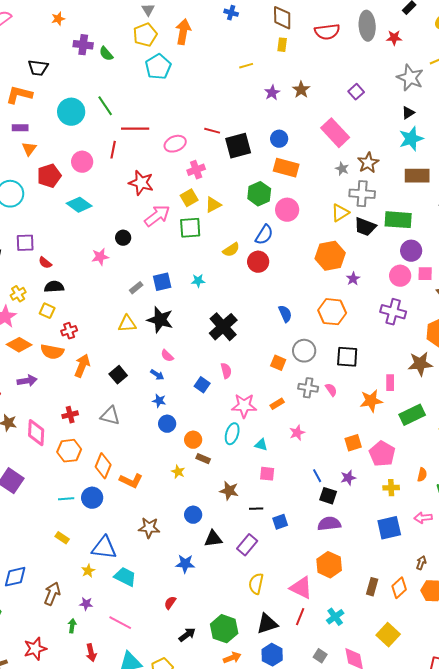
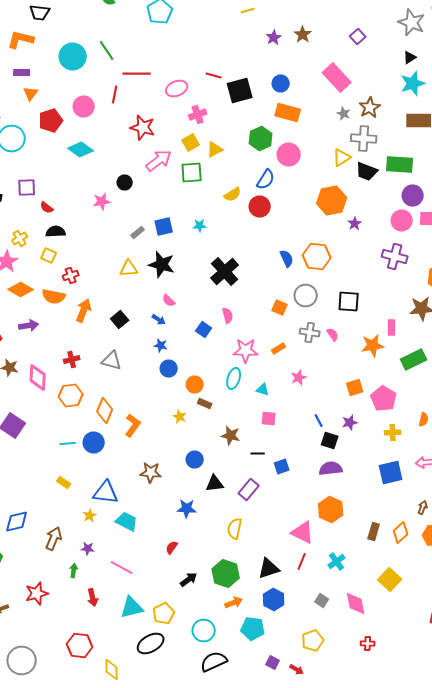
orange hexagon: (332, 312) -> (317, 256), moved
orange L-shape: (131, 481) -> (133, 426), turned -80
yellow semicircle: (256, 584) -> (235, 528), moved

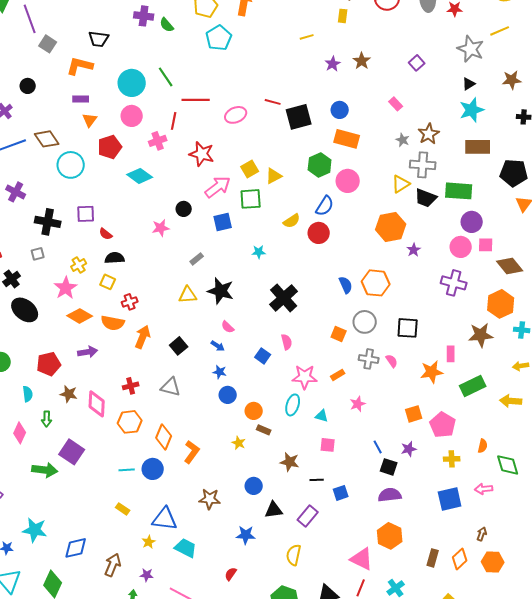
pink rectangle: (337, 78) -> (396, 104), size x0.5
pink circle: (84, 106) -> (132, 116), moved
pink cross: (198, 114) -> (158, 141), moved
blue square: (164, 226) -> (223, 222), moved

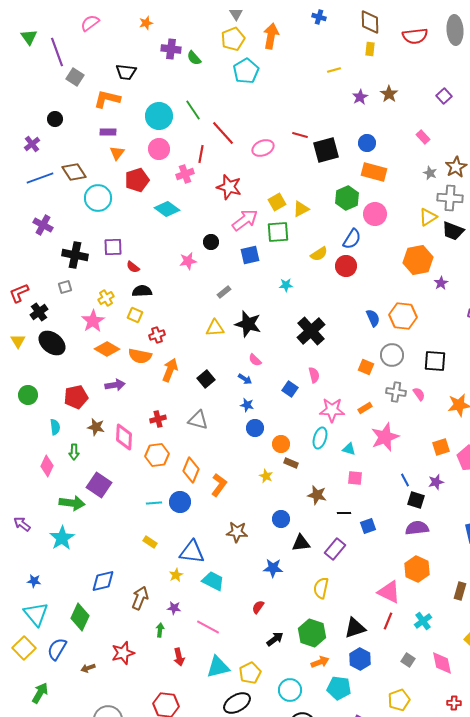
red line: (196, 100) -> (223, 133), turned 48
pink star: (358, 404) -> (385, 437), size x1.8
cyan star: (35, 530) -> (62, 538), moved, turned 30

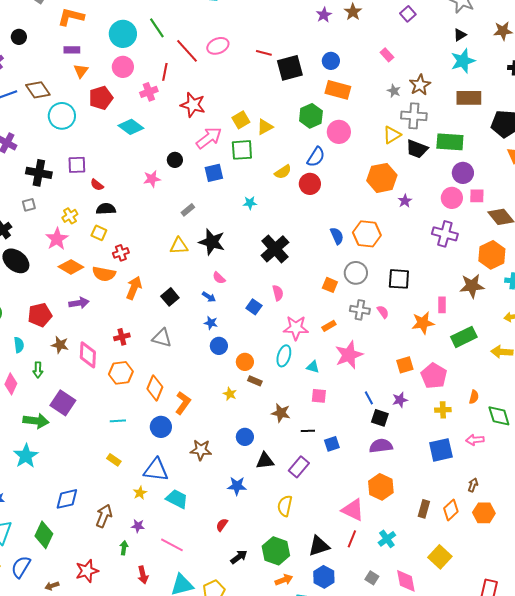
pink ellipse: (263, 148) -> (218, 46), moved
blue circle: (180, 502) -> (161, 427), moved

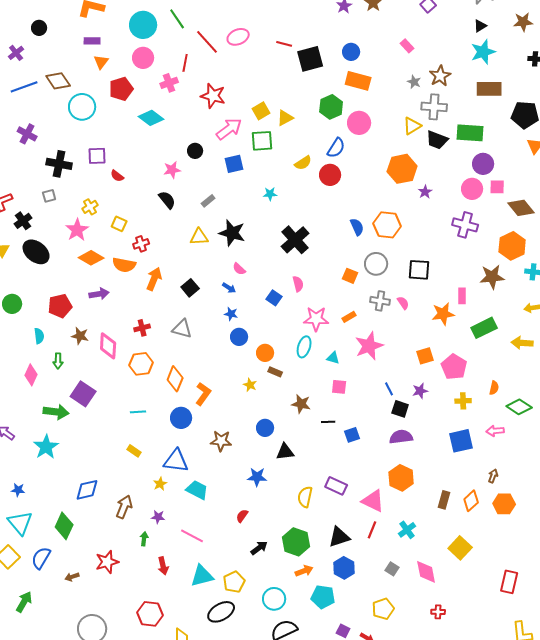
black semicircle: (106, 209) -> (167, 200), moved, turned 54
green diamond: (499, 416) -> (519, 407), turned -40
purple rectangle: (299, 467) -> (336, 486), moved, turned 75

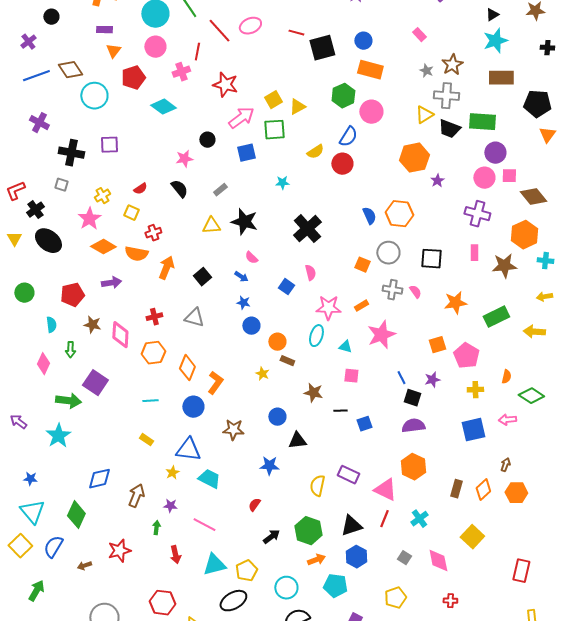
red semicircle: (117, 176) -> (140, 189), moved, turned -72
gray square: (49, 196) -> (61, 185), turned 32
pink rectangle: (462, 296) -> (474, 253), moved

